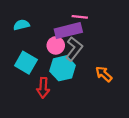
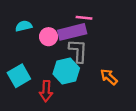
pink circle: (56, 45) -> (49, 37), moved
gray L-shape: (74, 49) -> (78, 51), turned -35
cyan square: (26, 63) -> (19, 76), moved, turned 30

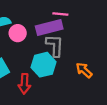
pink circle: (49, 37) -> (18, 33), moved

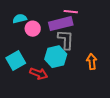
orange arrow: (84, 70) -> (92, 62), turned 42
red arrow: (24, 84) -> (39, 74), turned -72

